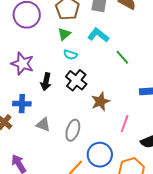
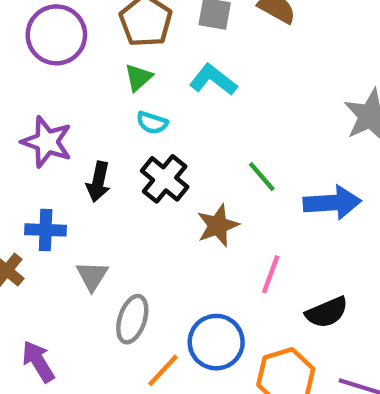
green line: (122, 57) -> (262, 177), moved
gray triangle: (43, 125) -> (92, 276), turned 42
gray ellipse: (73, 130) -> (132, 319), moved

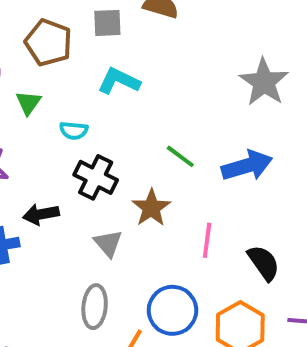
green triangle: (138, 77) -> (28, 103), moved
black arrow: (98, 182) -> (41, 214), moved, turned 80
gray triangle: (92, 276) -> (108, 243), moved
black semicircle: (327, 312) -> (264, 263), turned -90

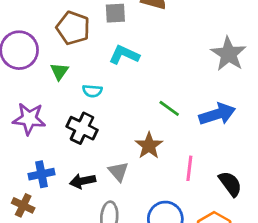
black cross: (96, 177) -> (82, 128), moved
black arrow: (41, 214) -> (83, 181), moved

